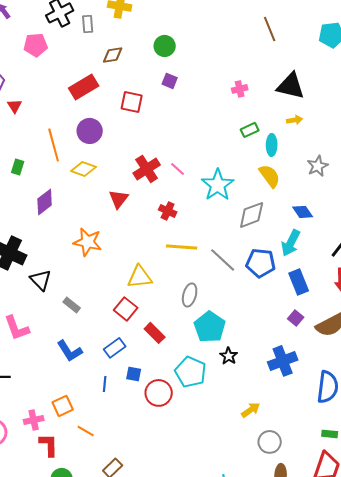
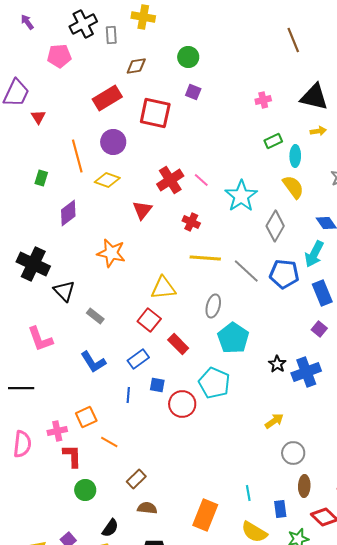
red square: (132, 102) -> (155, 113), size x1.4
gray diamond: (252, 215) -> (275, 226), turned -40
black star: (229, 356) -> (277, 364), moved

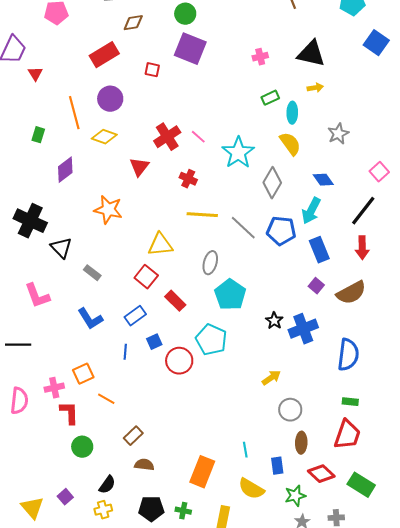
purple square: (193, 92) -> (190, 49), size x2.0
red square: (155, 113) -> (152, 70), size x0.5
blue square: (157, 385) -> (154, 342), turned -35

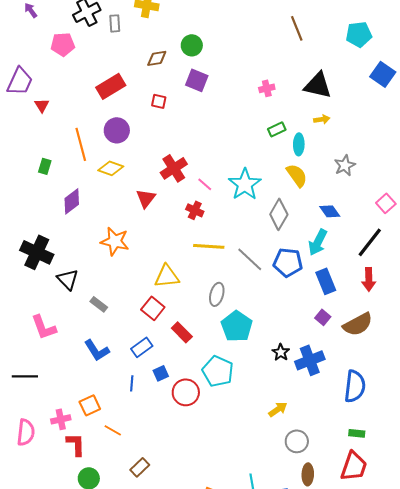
brown diamond: (133, 23) -> (157, 58), moved
purple square: (190, 49) -> (197, 80), size x0.7
pink line: (198, 137) -> (205, 184), moved

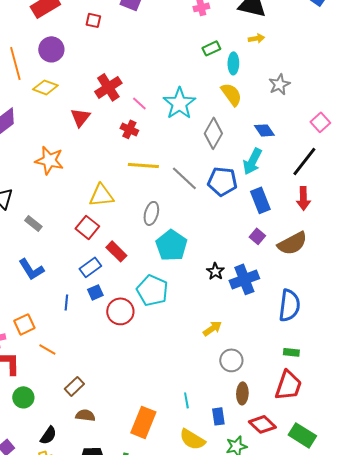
blue rectangle: (142, 347) -> (90, 267), moved

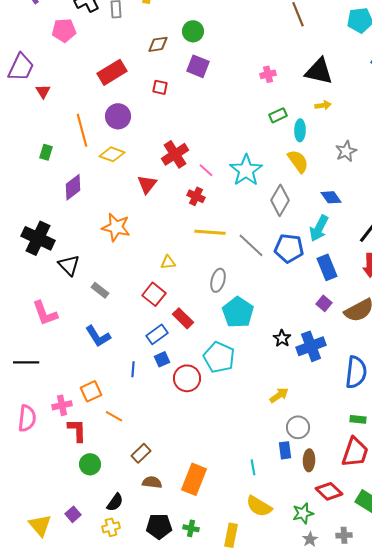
yellow triangle: (101, 195) -> (168, 262), size x0.6
blue rectangle: (218, 416) -> (285, 450), moved
orange rectangle: (143, 422) -> (194, 479), moved

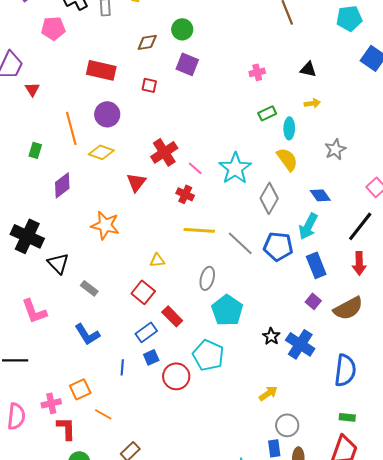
black triangle: (319, 71) -> (308, 69), size x0.6
red rectangle: (112, 72) -> (101, 70), turned 44
blue cross: (311, 346) -> (300, 344), turned -36

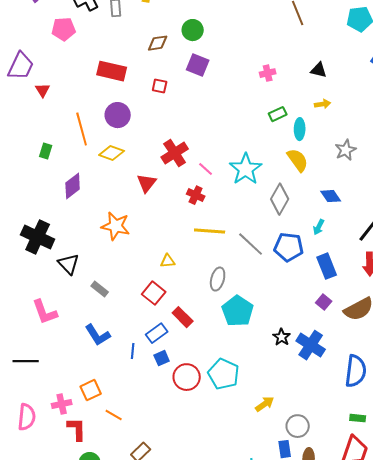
cyan arrow: (308, 226) -> (319, 227), size x0.6
cyan pentagon: (208, 355) -> (224, 374), moved
blue line: (122, 367) -> (133, 351), moved
yellow arrow: (268, 393) -> (265, 404), moved

